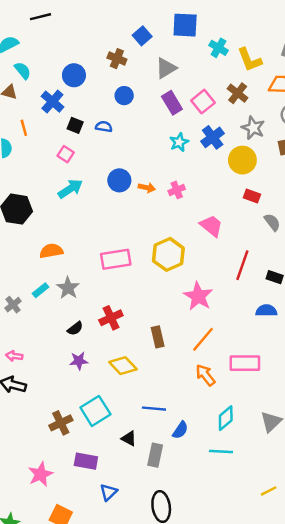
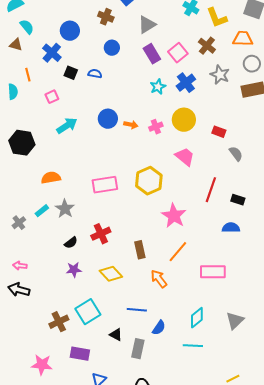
pink square: (66, 154) -> (52, 97), moved, turned 32
yellow circle: (242, 160) -> (184, 120), moved
orange arrow: (205, 375) -> (159, 279), moved
pink star: (41, 474) -> (42, 365), turned 30

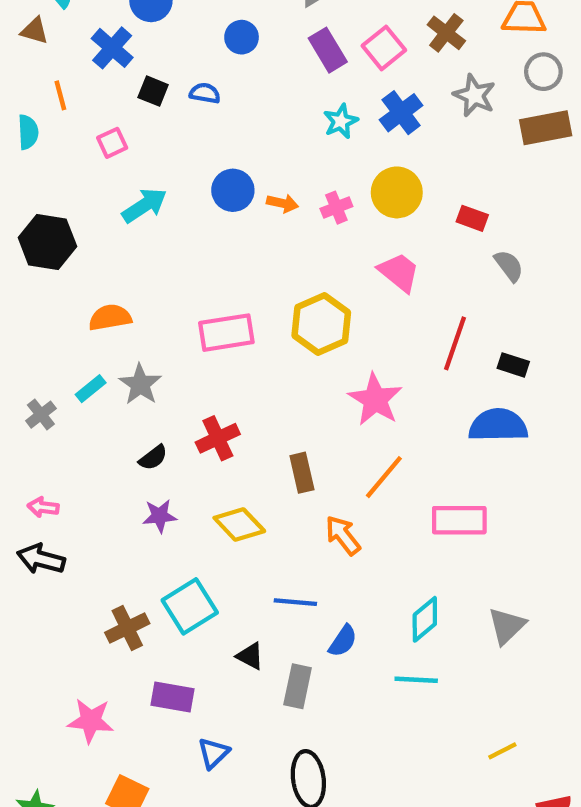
blue semicircle: (231, 228) -> (498, 425), size x1.5

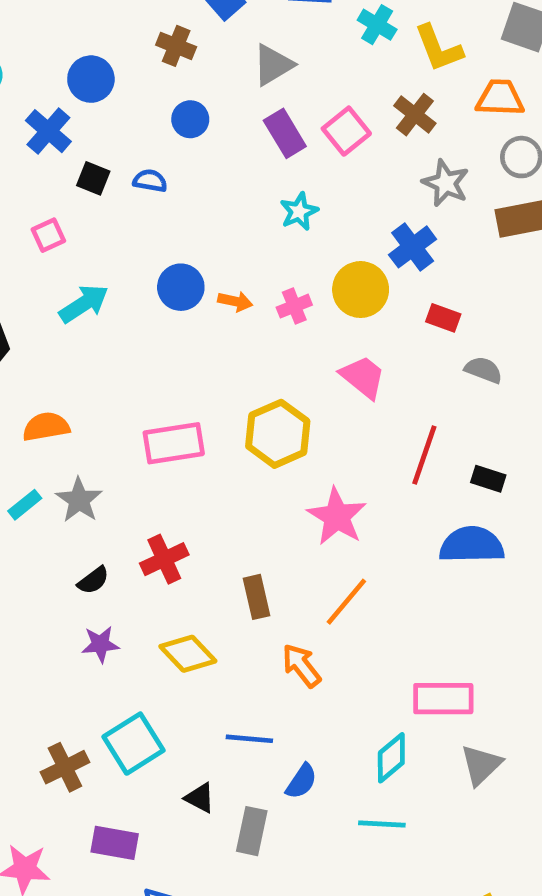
blue cross: (401, 113) -> (413, 247), moved
gray semicircle: (509, 266) -> (484, 370), turned -32
pink rectangle: (459, 520) -> (443, 699), moved

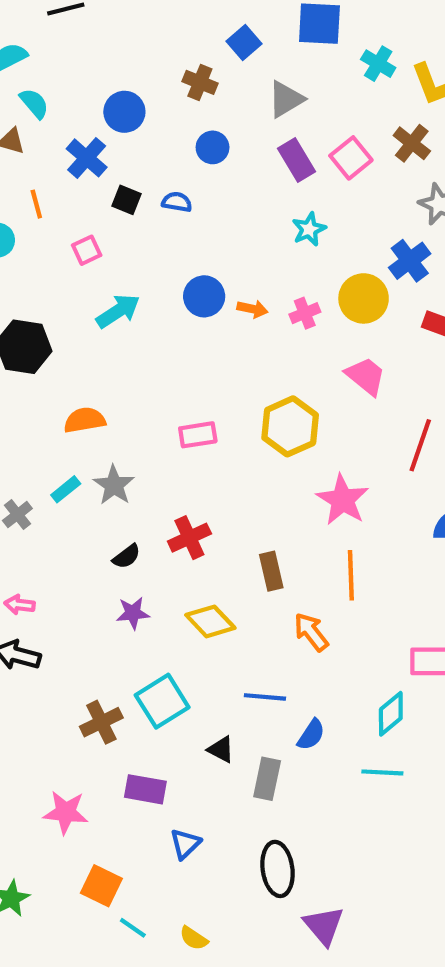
pink rectangle: (174, 443) -> (198, 435), size x0.7
orange line: (346, 602) -> (351, 575), turned -42

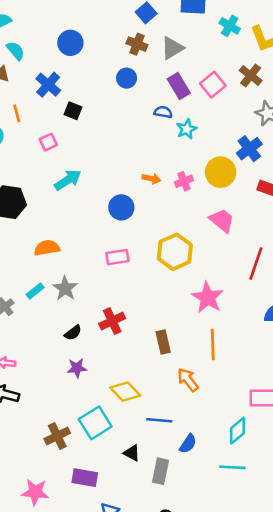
brown cross: (200, 82) -> (137, 44), moved
blue circle: (124, 112) -> (70, 43), moved
blue semicircle: (177, 202) -> (163, 112), moved
blue circle: (204, 296) -> (121, 207), moved
yellow diamond: (210, 621) -> (125, 392), moved

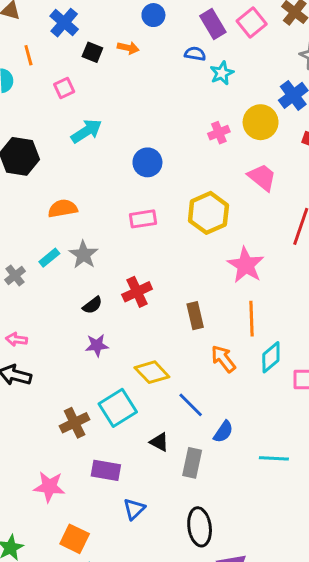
orange arrow: (151, 179) -> (128, 48), moved
blue line: (159, 420) -> (191, 405), turned 40
cyan diamond: (238, 431) -> (271, 357), moved

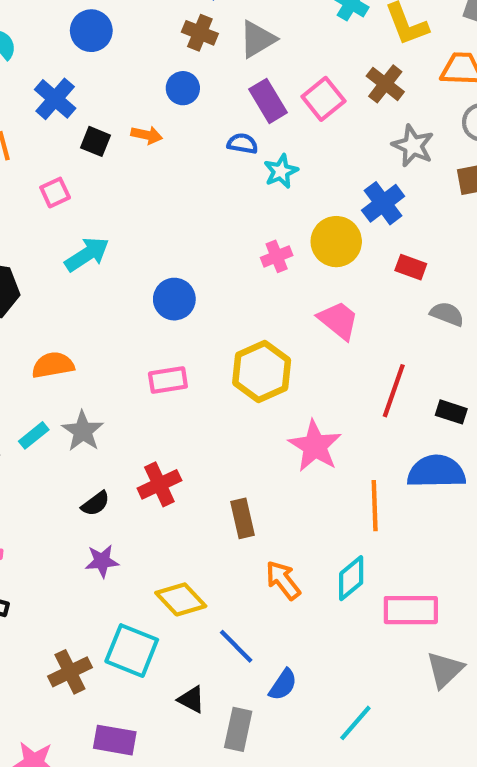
orange line: (252, 319) -> (375, 506), moved
cyan square: (118, 408) -> (132, 651), turned -36
cyan line: (274, 458) -> (355, 723), turned -52

